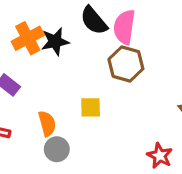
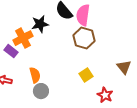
orange cross: (28, 38) -> (23, 38), moved
yellow square: (91, 107) -> (86, 75), moved, turned -32

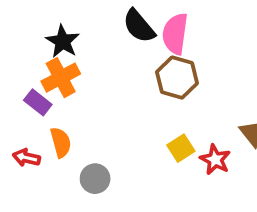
black star: (40, 24) -> (63, 41), moved, turned -30
orange semicircle: (35, 75) -> (61, 142), moved
red star: (105, 95) -> (215, 160), moved

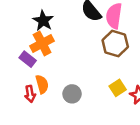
red arrow: (26, 158) -> (30, 94), moved, turned -112
gray circle: (95, 179) -> (72, 94), moved

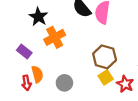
orange cross: (42, 43) -> (55, 37), moved
brown hexagon: (115, 43) -> (105, 57), moved

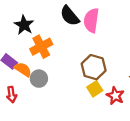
orange semicircle: (37, 74) -> (23, 69), moved, turned -42
gray circle: (64, 83) -> (39, 79), moved

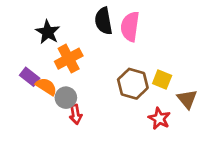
black semicircle: (70, 16) -> (104, 21), turned 30
yellow square: (95, 89) -> (162, 79), moved, turned -35
red arrow: (12, 95) -> (76, 114), moved

